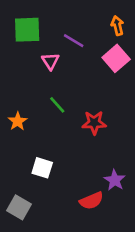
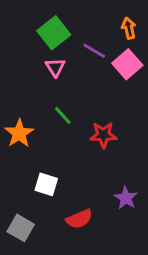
green square: (27, 30) -> (54, 33), moved, turned -36
purple line: (74, 41) -> (94, 51), moved
orange star: (18, 121) -> (19, 133), size x1.4
red semicircle: (91, 201) -> (79, 219), moved

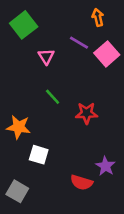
orange arrow: (129, 28) -> (98, 17), moved
green square: (54, 33) -> (24, 25), moved
orange star: (19, 133) -> (19, 127), moved, turned -30
red semicircle: (79, 219) -> (82, 182), moved, turned 40

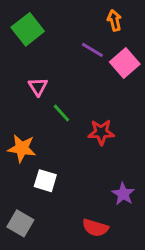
pink triangle: (46, 56) -> (38, 87), moved
red semicircle: (82, 182) -> (95, 228), moved

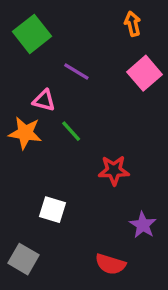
purple line: (92, 50) -> (76, 71), moved
pink triangle: (38, 87) -> (44, 100), turned -42
red star: (101, 132) -> (114, 170), moved
orange star: (22, 148) -> (25, 133), moved

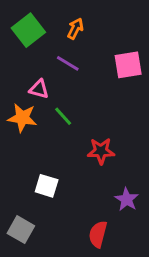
orange arrow: (133, 24) -> (75, 29), moved, turned 40
pink square: (145, 73) -> (128, 65), turned 32
red semicircle: (110, 264) -> (98, 234), turned 88

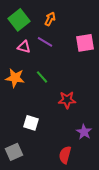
pink triangle: (39, 89) -> (24, 47), moved
gray square: (21, 230) -> (14, 152), turned 36

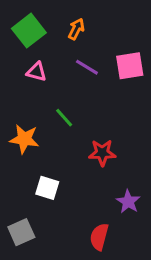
purple line: (45, 42) -> (87, 67), moved
orange star: (15, 78) -> (24, 139), moved

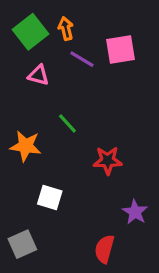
orange arrow: (76, 29) -> (66, 29), moved, turned -40
pink square: (130, 66) -> (121, 49), moved
purple line: (87, 67) -> (82, 59), moved

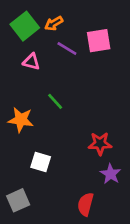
orange arrow: (66, 29) -> (54, 23), turned -108
red star: (108, 160) -> (100, 144), moved

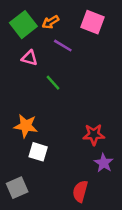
pink square: (99, 41) -> (93, 22), moved, turned 30
green line: (55, 101) -> (53, 83), moved
orange star: (21, 120) -> (26, 126), moved

